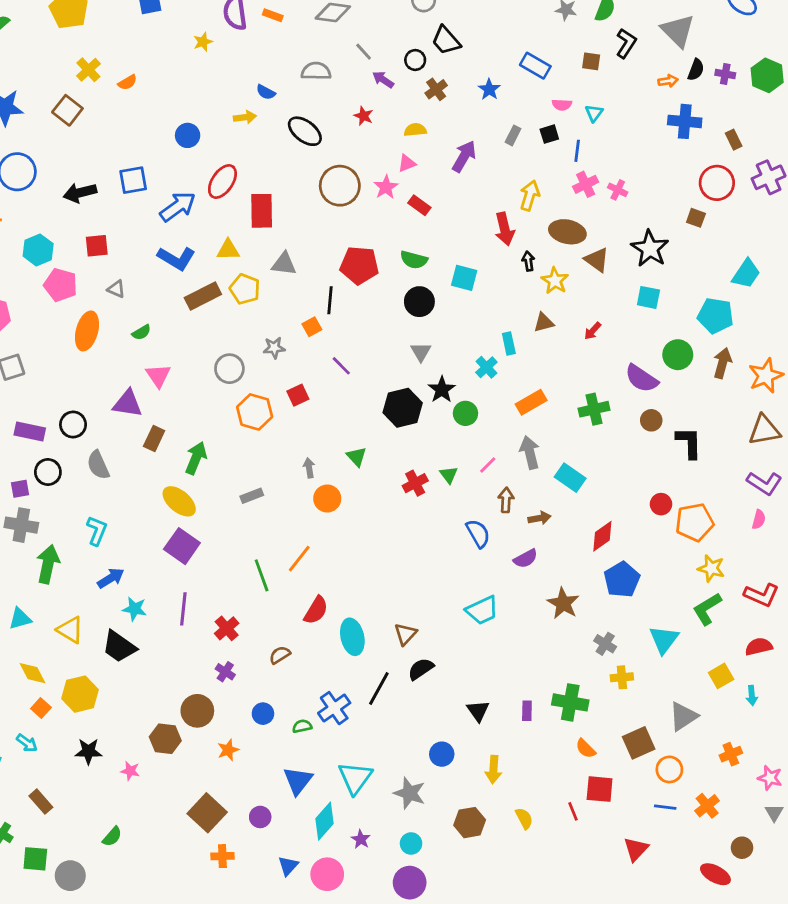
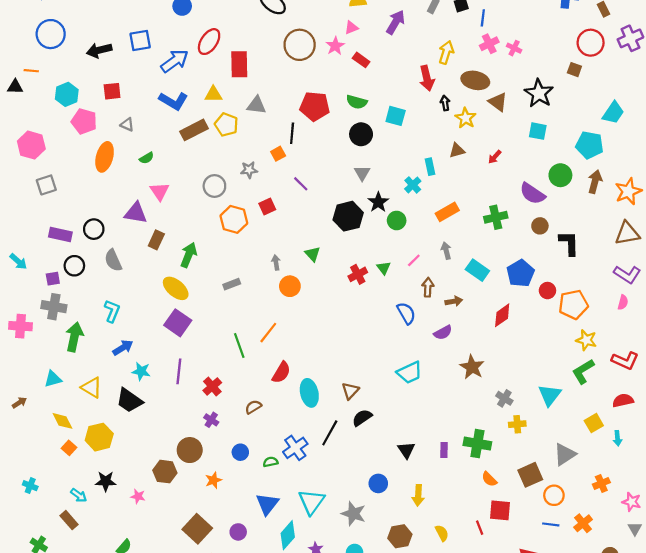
gray arrow: (530, 452) -> (446, 251), size x0.7
blue pentagon: (622, 580) -> (521, 273), moved
cyan arrow: (27, 743) -> (79, 495), moved

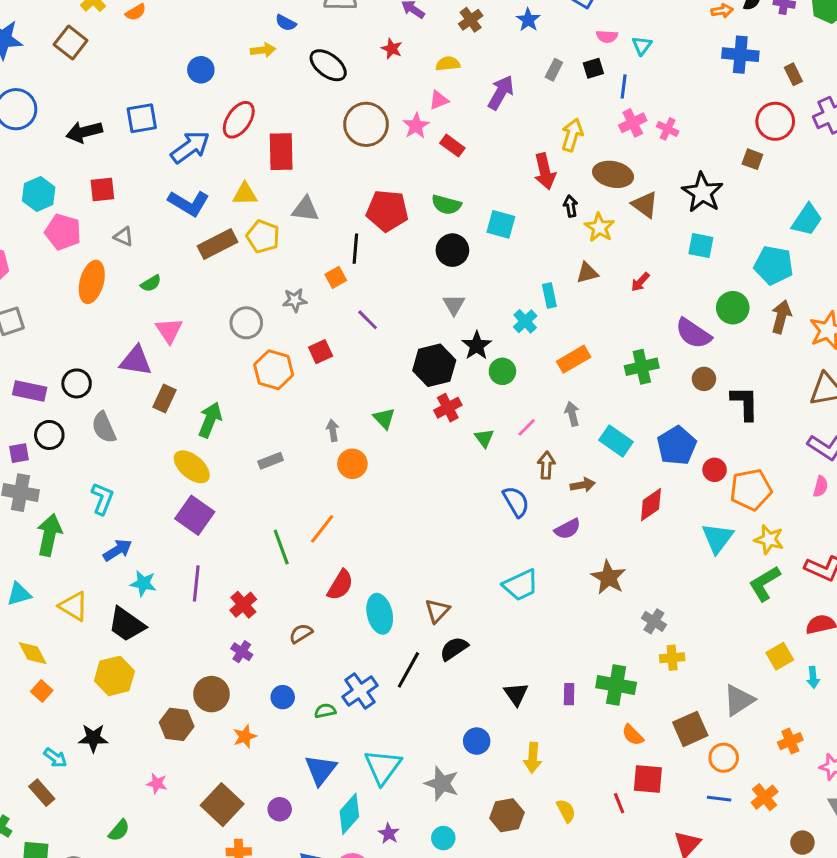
red cross: (358, 274) -> (448, 408), moved
cyan triangle: (550, 395) -> (718, 538), moved
yellow hexagon: (99, 437) -> (114, 676), moved
pink star: (138, 496) -> (157, 783), moved

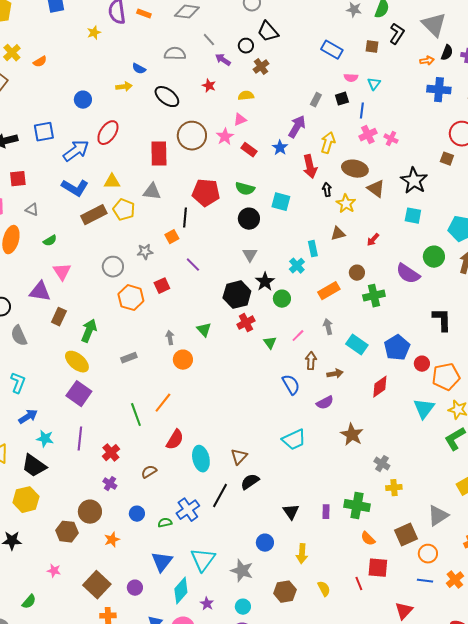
blue star: (528, 20) -> (280, 148), moved
purple arrow: (501, 93) -> (297, 127), moved
red rectangle: (281, 152) -> (159, 154), moved
brown circle: (704, 379) -> (357, 273), moved

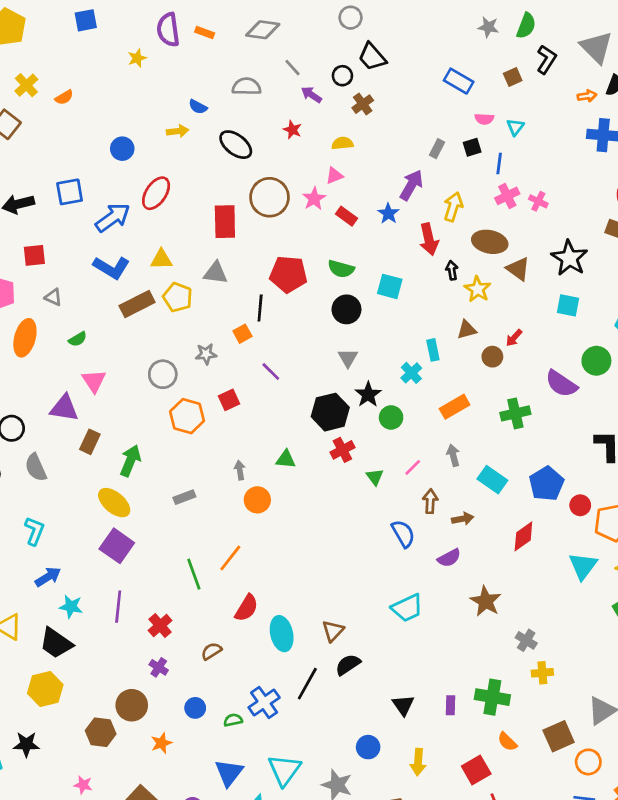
brown square: (372, 47) -> (513, 77), turned -32
brown circle: (357, 273) -> (492, 357), moved
green triangle: (204, 330) -> (286, 459), turned -42
red square: (378, 568) -> (476, 770), moved, turned -35

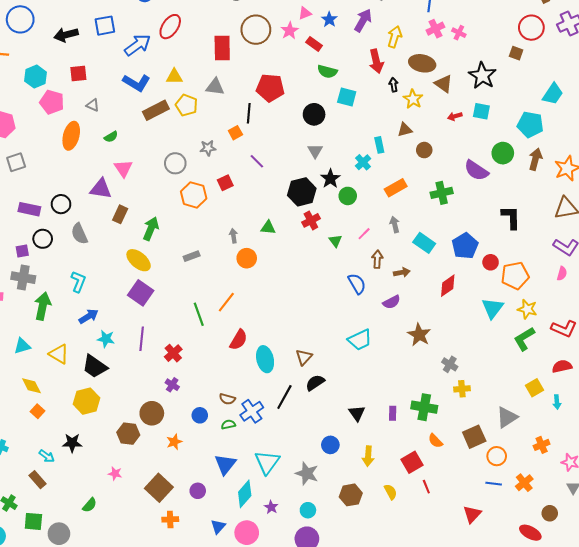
blue star: (388, 213) -> (329, 19), moved
green semicircle: (341, 269) -> (327, 71), moved
red arrow: (514, 338) -> (455, 116), moved, turned 32
brown semicircle: (211, 651) -> (227, 399), moved, turned -133

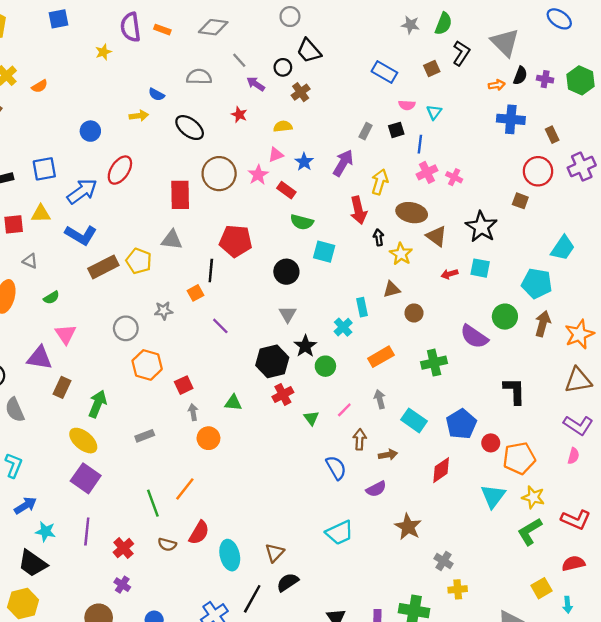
yellow triangle: (174, 77) -> (41, 214), moved
red square: (225, 183) -> (184, 385), moved
brown semicircle: (227, 399) -> (167, 544), moved

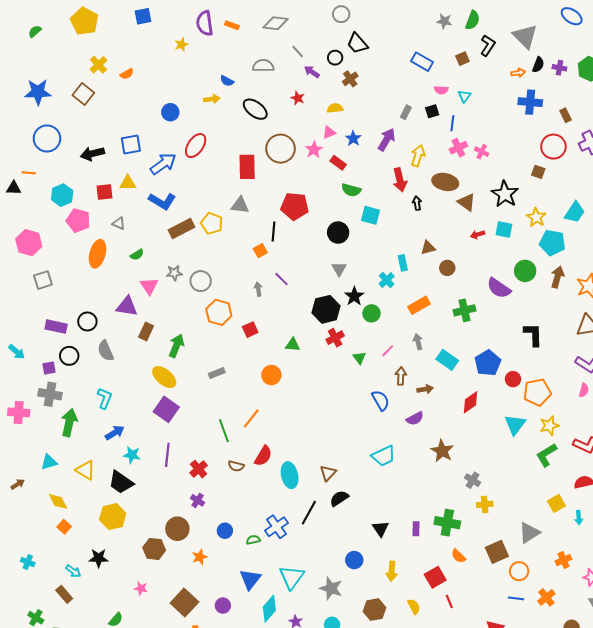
yellow star: (401, 254) -> (536, 217), moved
gray star: (164, 311) -> (174, 273), moved
gray arrow: (193, 412) -> (258, 289), moved
yellow star: (533, 497) -> (549, 426), turned -30

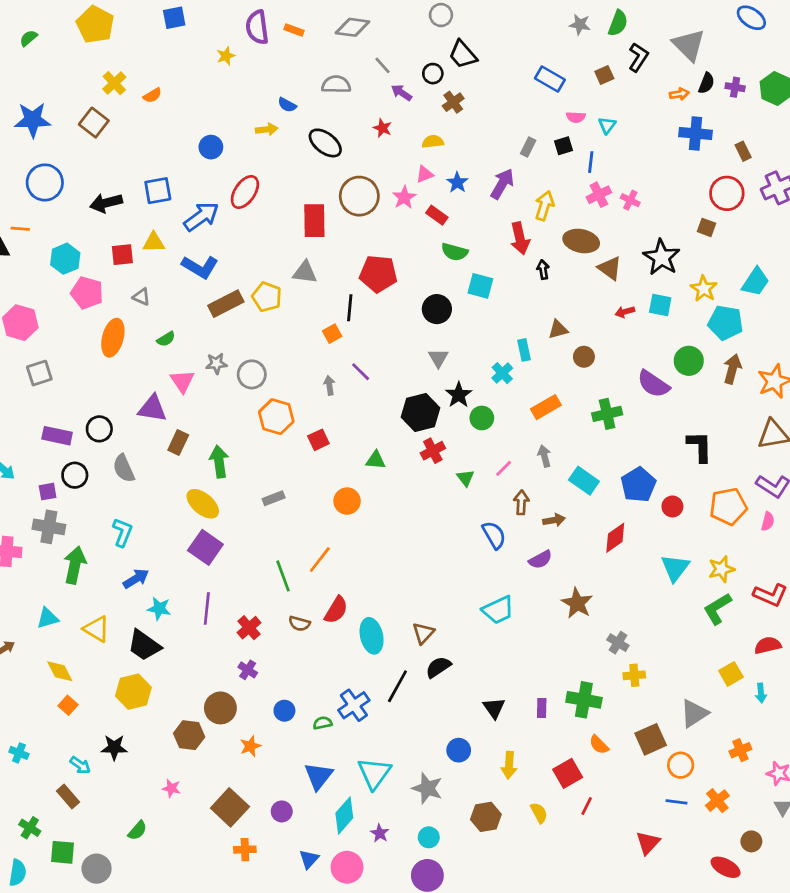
green arrow: (176, 346) -> (219, 462), turned -30
orange pentagon: (537, 392) -> (728, 506), moved
red line: (449, 601) -> (587, 806), turned 48

